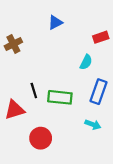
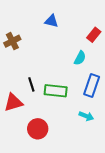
blue triangle: (55, 22) -> (51, 21), turned 40
red rectangle: (101, 37) -> (94, 35), turned -32

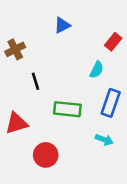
blue triangle: (51, 21) -> (62, 25), turned -40
black line: (31, 84) -> (36, 81), moved

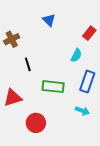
blue triangle: (62, 25) -> (49, 20), turned -48

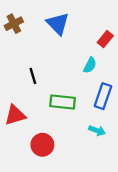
blue triangle: (49, 20) -> (58, 24), size x1.5
brown cross: (12, 39) -> (14, 24), moved

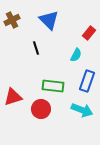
black line: (33, 76) -> (36, 48), moved
cyan arrow: (97, 131) -> (82, 110), size x1.5
red circle: (42, 145) -> (41, 109), moved

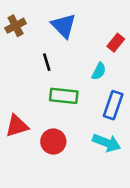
green rectangle: (53, 86) -> (64, 96), moved

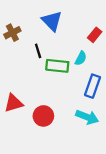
brown cross: (16, 26) -> (12, 33), moved
green rectangle: (64, 96) -> (57, 66), moved

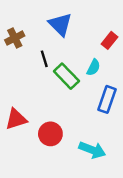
green rectangle: (57, 66) -> (66, 76), turned 40
cyan arrow: (87, 117) -> (92, 150), moved

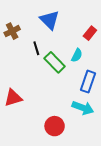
red circle: (50, 134) -> (55, 126), moved
cyan arrow: (92, 150) -> (83, 108), moved

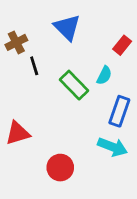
black line: (36, 48) -> (34, 66), moved
red circle: (55, 126) -> (60, 168), moved

